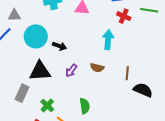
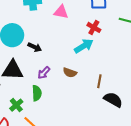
red cross: (124, 16) -> (94, 27), moved
cyan arrow: (108, 40) -> (84, 46), turned 48
green semicircle: (85, 106) -> (37, 93), moved

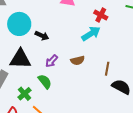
brown semicircle: (70, 73) -> (78, 60), turned -32
green semicircle: (37, 93) -> (45, 82), turned -35

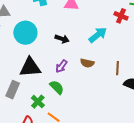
red cross: (101, 15) -> (121, 16), moved
black arrow: (42, 36) -> (62, 39), moved
brown semicircle: (78, 60) -> (87, 63), turned 32

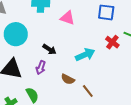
purple arrow: (61, 66) -> (41, 68), moved, turned -32
brown line: (117, 68) -> (88, 91), moved, turned -56

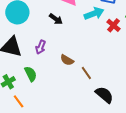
black arrow: (49, 49) -> (56, 19), moved
cyan arrow: (85, 55) -> (94, 13), moved

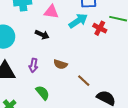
brown semicircle: (67, 60) -> (60, 64), moved
green semicircle: (31, 74) -> (43, 93), moved

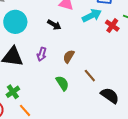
brown semicircle: (60, 64) -> (69, 56), turned 96
green semicircle: (43, 93) -> (62, 83), moved

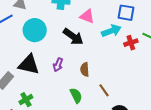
black arrow: (54, 25) -> (73, 37), size x1.5
red cross: (112, 26) -> (131, 43), turned 32
brown semicircle: (69, 56) -> (85, 69), turned -40

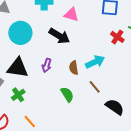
cyan arrow: (111, 31) -> (95, 62), moved
red cross: (131, 43) -> (117, 37), turned -32
green cross: (26, 100) -> (18, 95), moved

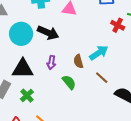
black arrow: (59, 36) -> (48, 33), moved
green semicircle: (67, 94) -> (69, 82), moved

